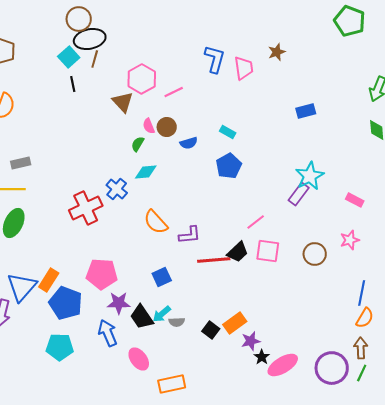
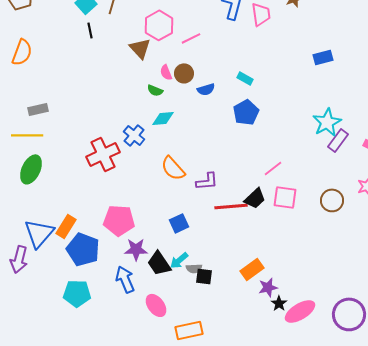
green semicircle: (138, 144) -> (155, 90), turned -98
purple rectangle: (299, 194) -> (338, 140), moved
black square: (211, 330) -> (204, 276), moved, turned -30

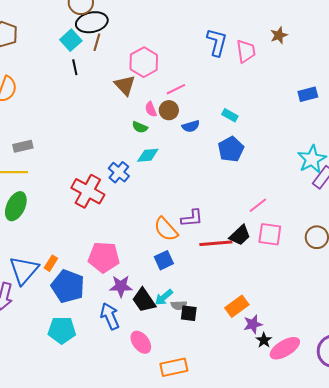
pink line: (191, 38) -> (176, 89), moved
red cross: (103, 154) -> (88, 191), turned -36
orange semicircle: (173, 168) -> (166, 229), moved
orange rectangle: (66, 226) -> (51, 263), size x0.7

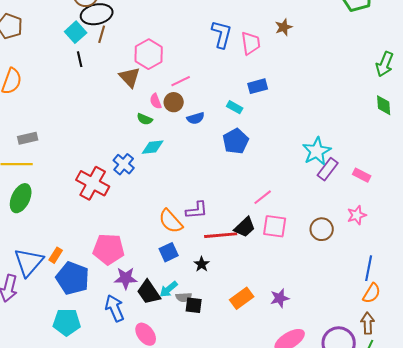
blue rectangle: (308, 94) -> (258, 86), moved
purple star: (253, 324) -> (280, 298), moved
black star: (264, 340) -> (202, 264), moved

